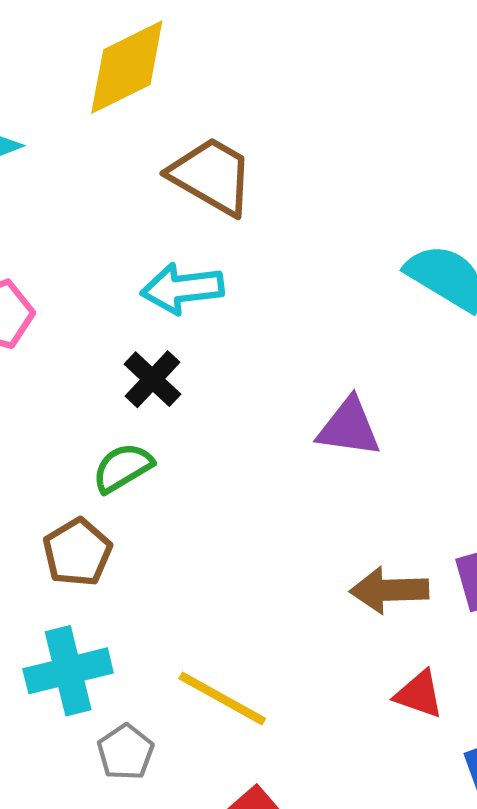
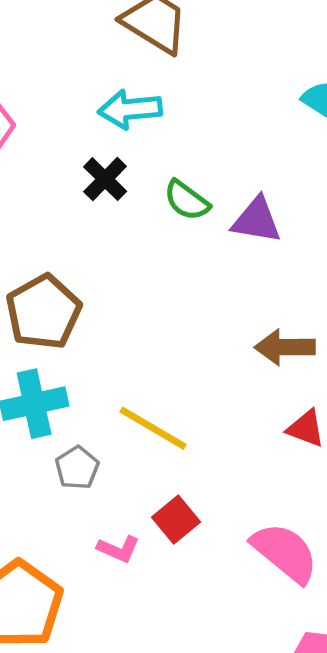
green semicircle: (123, 468) -> (187, 200), moved, turned -114
brown pentagon: (77, 552) -> (43, 312), size x1.4

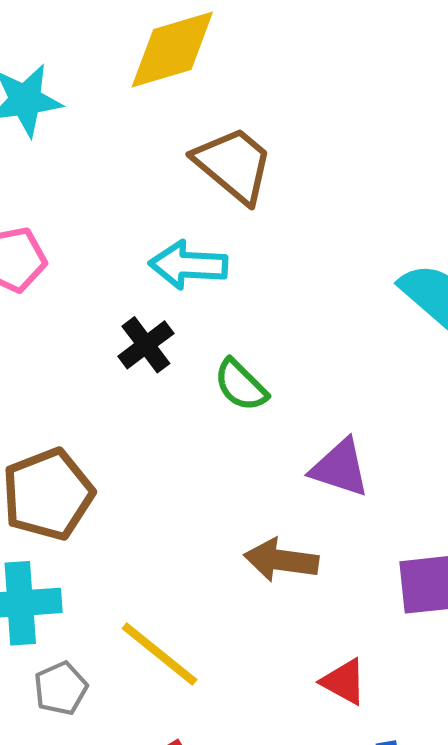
purple triangle: (257, 220) -> (340, 468), moved
brown arrow: (285, 347) -> (281, 560), moved

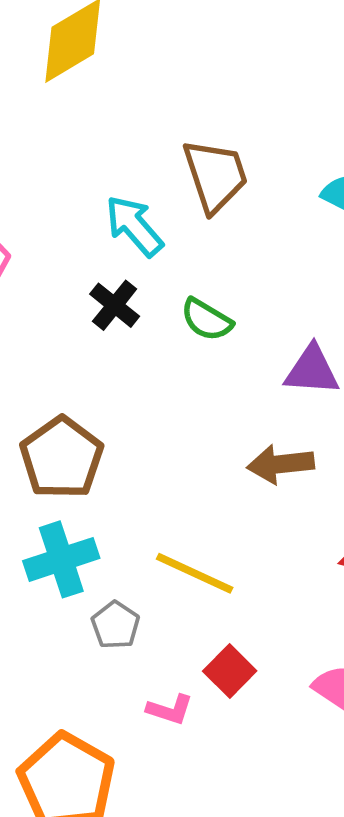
brown trapezoid: (234, 165) -> (215, 176), moved, turned 46
cyan arrow: (188, 265) -> (134, 226), turned 60

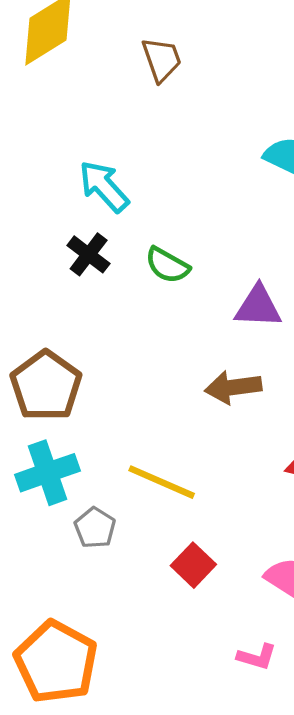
brown trapezoid: (215, 176) -> (162, 60), moved, size x0.7
pink L-shape: (170, 710) -> (257, 657), moved

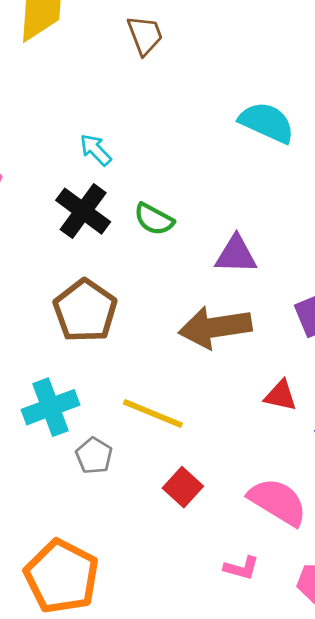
cyan arrow: (104, 186) -> (96, 150), size x0.7
black cross: (89, 254) -> (83, 211), size x1.4
brown pentagon: (46, 386) -> (85, 311), moved
brown arrow: (233, 387) -> (215, 327), size x1.4

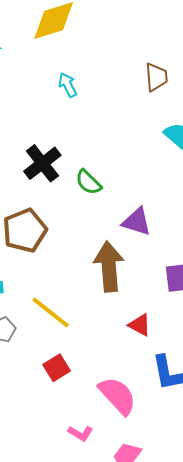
brown trapezoid: (145, 35) -> (156, 77), moved
cyan arrow: (96, 150) -> (68, 85), moved
brown arrow: (215, 327) -> (109, 267), turned 78

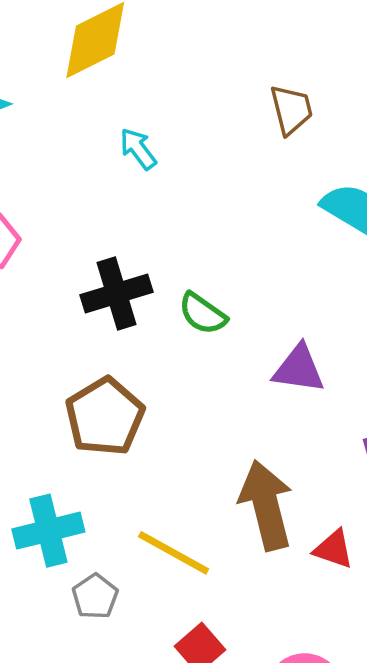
black cross: (42, 163) -> (116, 293), turned 30
brown arrow: (109, 267) -> (266, 505), moved

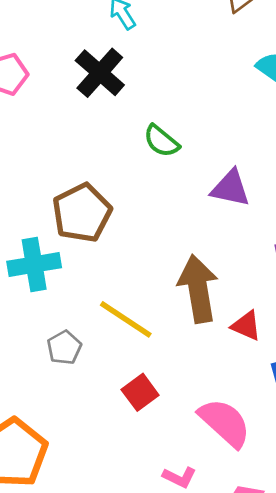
black cross: (116, 293) -> (100, 73), moved, turned -36
cyan cross: (48, 531) -> (34, 264), moved

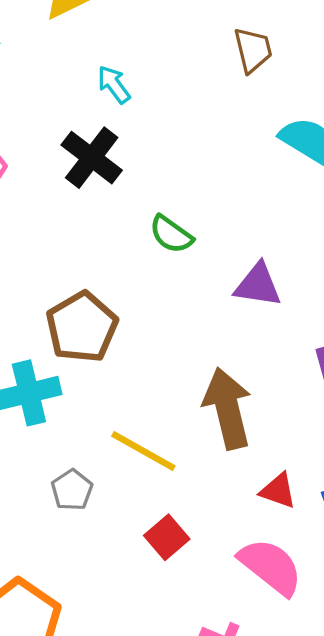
red triangle: (246, 326) -> (278, 491), moved

